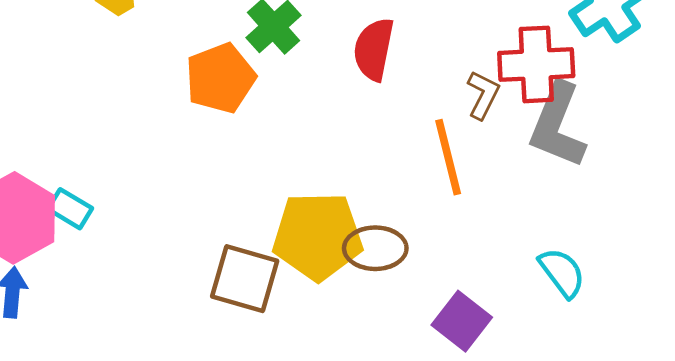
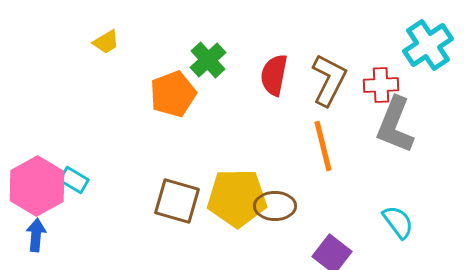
red cross: (536, 64) -> (381, 85), size x0.7
brown L-shape: (483, 95) -> (329, 80), moved, size x1.6
brown square: (245, 279) -> (177, 201), moved

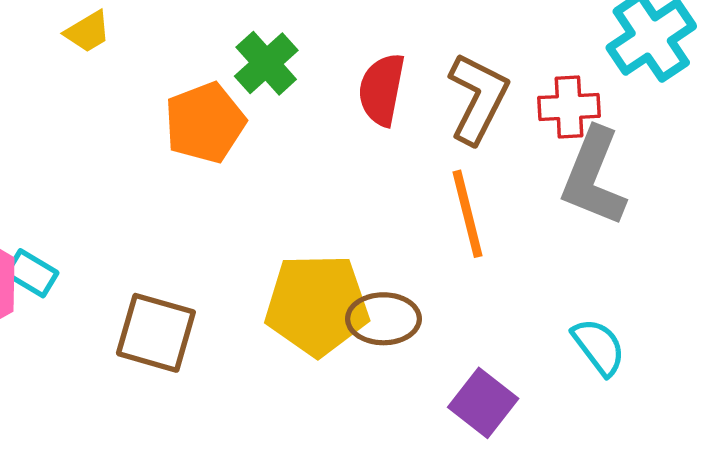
brown square: (177, 201) -> (156, 333), moved

